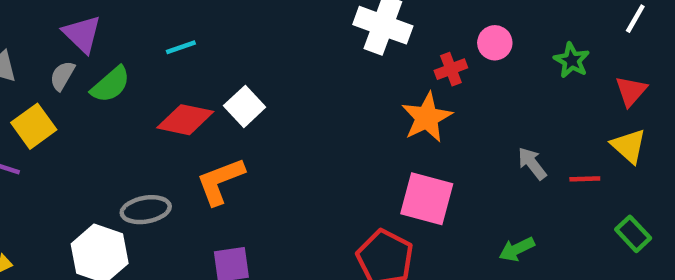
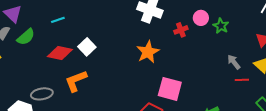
green star: (572, 60) -> (221, 26), moved
orange star: (427, 117) -> (148, 52), moved
gray arrow: (532, 164) -> (234, 62), moved

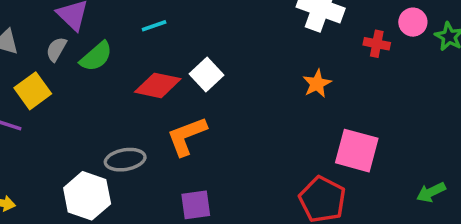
red cross: (181, 30) -> (377, 44), turned 32
orange star: (148, 52) -> (317, 84), size x0.7

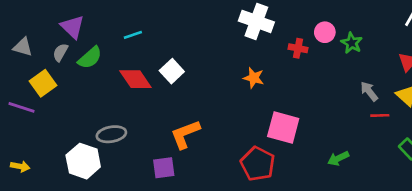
orange star: (317, 84) -> (254, 78), turned -30
red diamond: (158, 85) -> (136, 79), turned 44
orange L-shape: (187, 136) -> (185, 134), moved

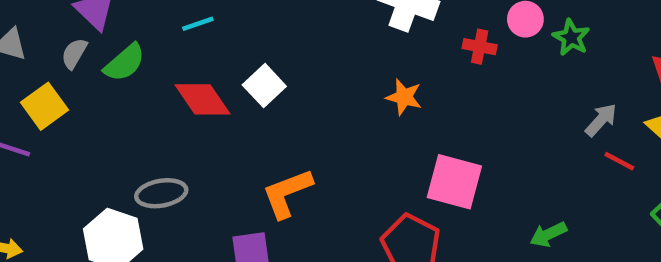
gray arrow: (369, 91) -> (601, 120), turned 80
red line: (380, 115) -> (619, 161), turned 30

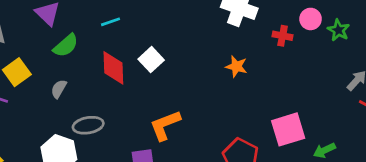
gray semicircle: (74, 53) -> (59, 89), moved
red diamond: (202, 99) -> (113, 68), turned 32
pink square: (454, 182) -> (288, 129), moved, turned -32

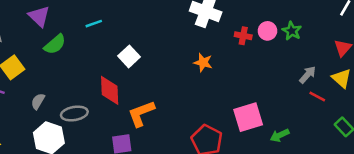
pink circle: (311, 19) -> (267, 31), moved
red diamond: (113, 68) -> (110, 90), moved
gray semicircle: (59, 89) -> (38, 101), moved

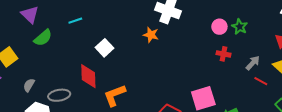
red cross: (243, 36) -> (223, 54), moved
orange star: (203, 62) -> (151, 35), moved

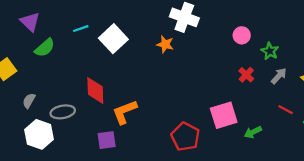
green star: (240, 27) -> (270, 51), moved
white square: (105, 48) -> (113, 39), moved, size x1.4
red cross: (223, 54) -> (246, 75), moved, turned 32
red line: (261, 81) -> (286, 110), moved

